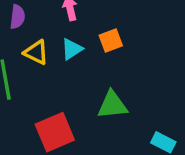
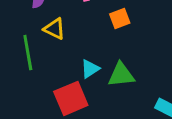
cyan triangle: (72, 49) -> (90, 69), moved

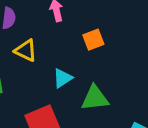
cyan triangle: (90, 69) -> (63, 78), moved

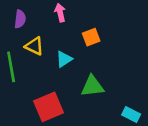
cyan triangle: (63, 78) -> (64, 59), moved

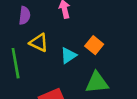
orange square: (91, 37) -> (94, 45), moved, turned -30

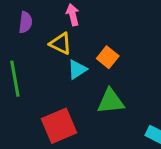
yellow triangle: (39, 43) -> (60, 44), moved

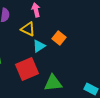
green triangle: (111, 101) -> (53, 83), moved
red square: (59, 126) -> (27, 69), moved

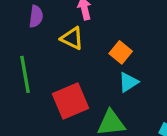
cyan triangle: (39, 46) -> (128, 82), moved

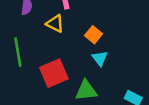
cyan triangle: (128, 82) -> (100, 58), turned -35

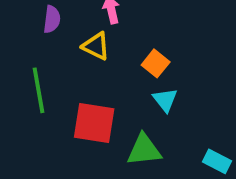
red square: (54, 73) -> (94, 123), turned 32

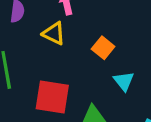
cyan triangle: (165, 100) -> (124, 81), moved

